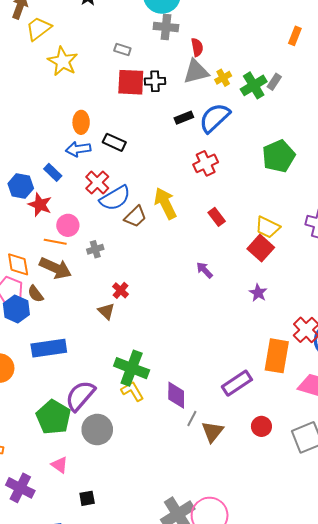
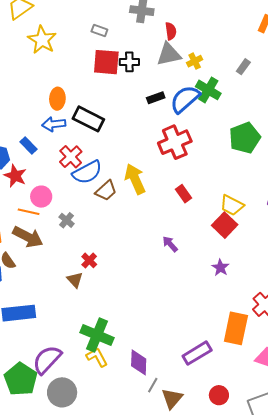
green cross: (254, 85) -> (208, 90), moved, turned -30
black rectangle: (114, 142) -> (88, 119), size x1.4
red cross: (206, 163) -> (175, 142), size x1.4
gray cross: (95, 249) -> (66, 220), turned -35

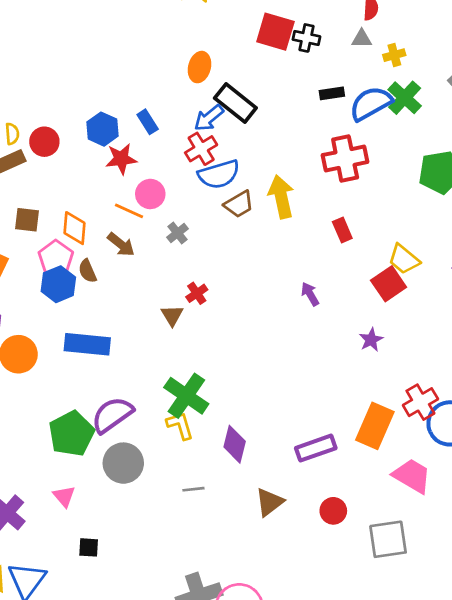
gray triangle: (169, 54) -> (362, 39), size x0.6
blue arrow: (54, 124) -> (209, 118), moved, turned -45
red star: (15, 176) -> (121, 159), turned 30
brown arrow: (28, 237) -> (121, 244), size x0.7
gray line: (153, 385) -> (193, 489), moved, turned 42

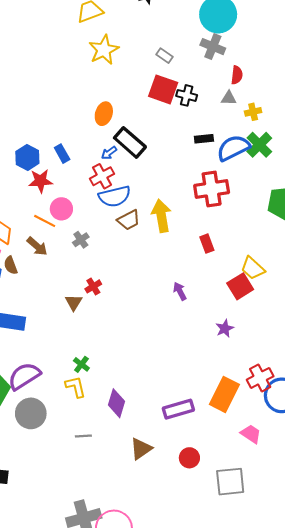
blue arrow: (209, 118) -> (109, 153), size x0.7
green cross: (186, 396) -> (81, 364), size x0.5
pink trapezoid: (412, 476) -> (251, 434), size x0.7

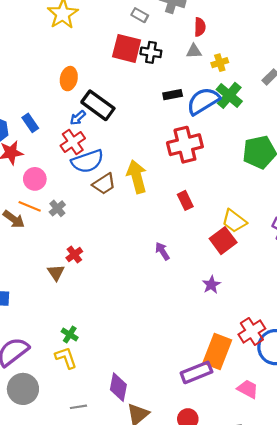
gray rectangle: (164, 56) -> (140, 15), moved
orange line: (45, 221) -> (30, 206), moved
purple diamond: (117, 403) -> (118, 387), moved
purple rectangle: (178, 409) -> (196, 372), moved

